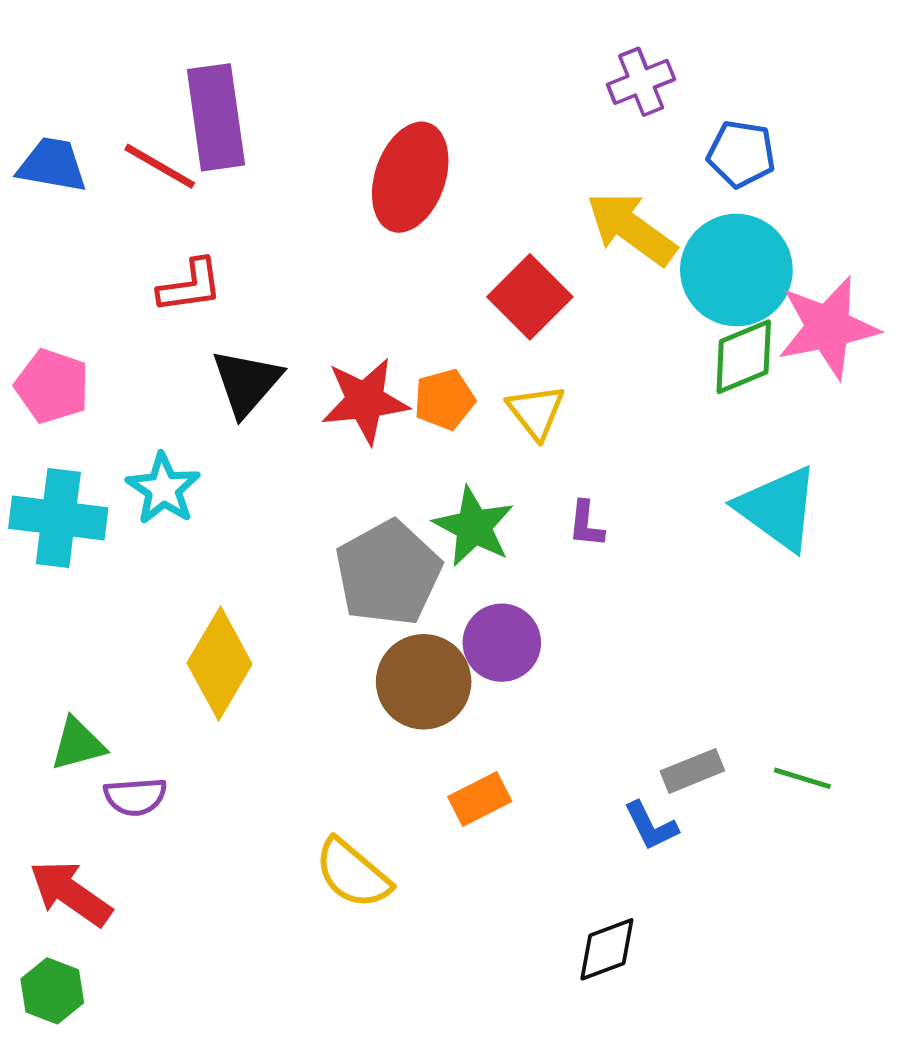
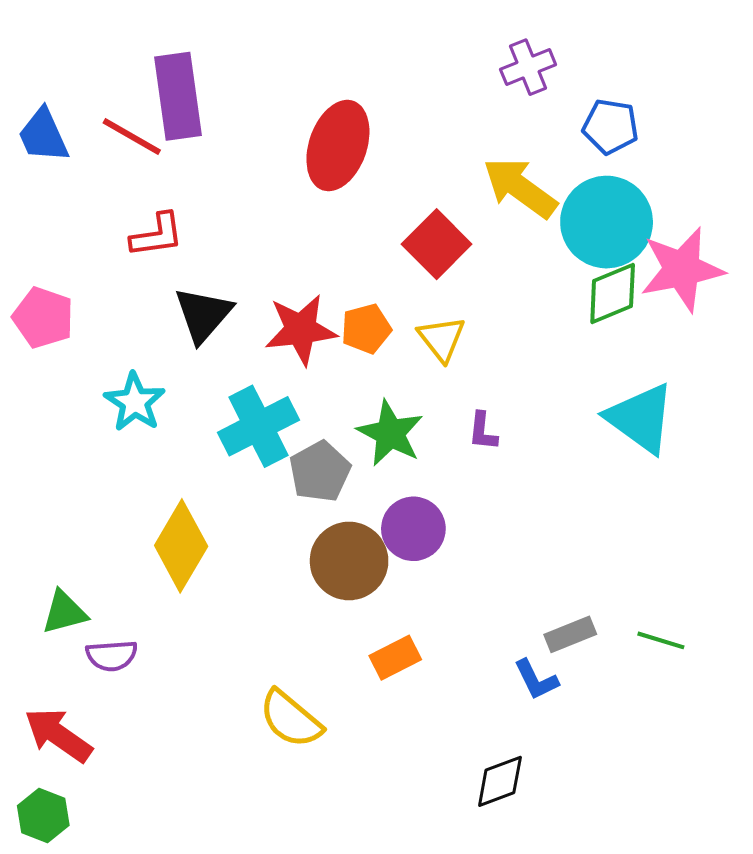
blue trapezoid: (52, 165) -> (43, 136), turned -124
cyan cross: (58, 518) -> (258, 426), moved, turned -34
gray pentagon: (388, 573) -> (320, 471), size x0.7

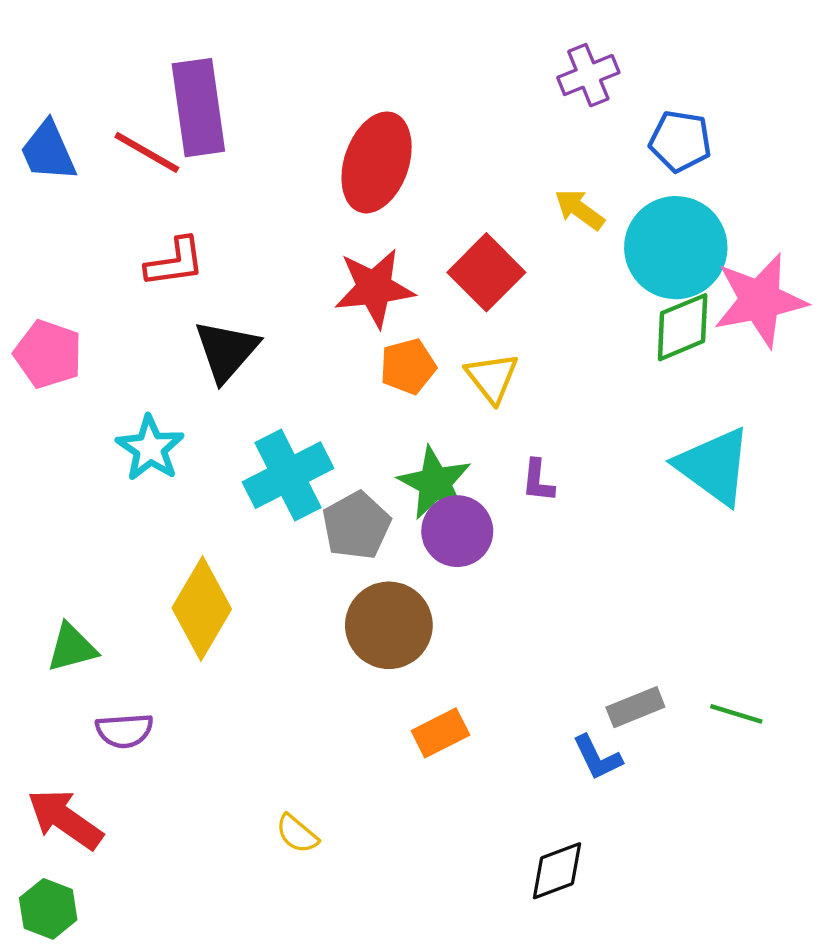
yellow arrow: (520, 188) -> (579, 210), size x0.6
red star: (301, 330) -> (374, 288), moved
purple circle: (413, 529) -> (457, 531), moved
green triangle: (64, 612) -> (72, 648), moved
yellow semicircle: (291, 719) -> (297, 834), moved, size x0.6

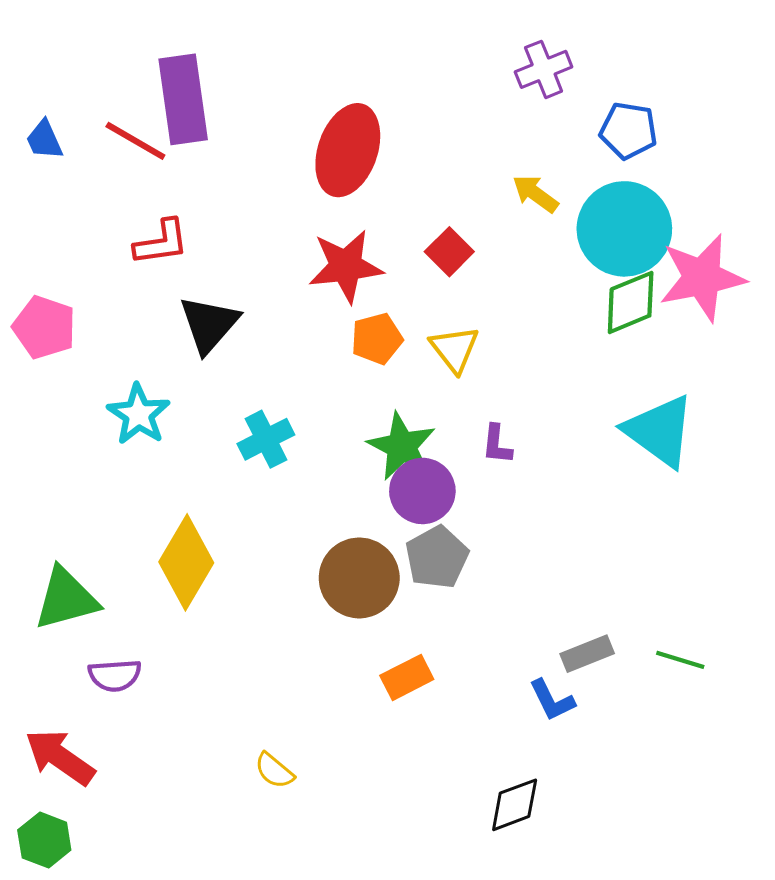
blue trapezoid: (48, 151) -> (44, 140), size x0.7
red square: (486, 272) -> (449, 252), size x0.7
cyan cross: (288, 475) -> (266, 439), size x0.7
gray pentagon: (356, 526) -> (437, 557), moved
green triangle: (72, 648) -> (66, 599), size x1.4

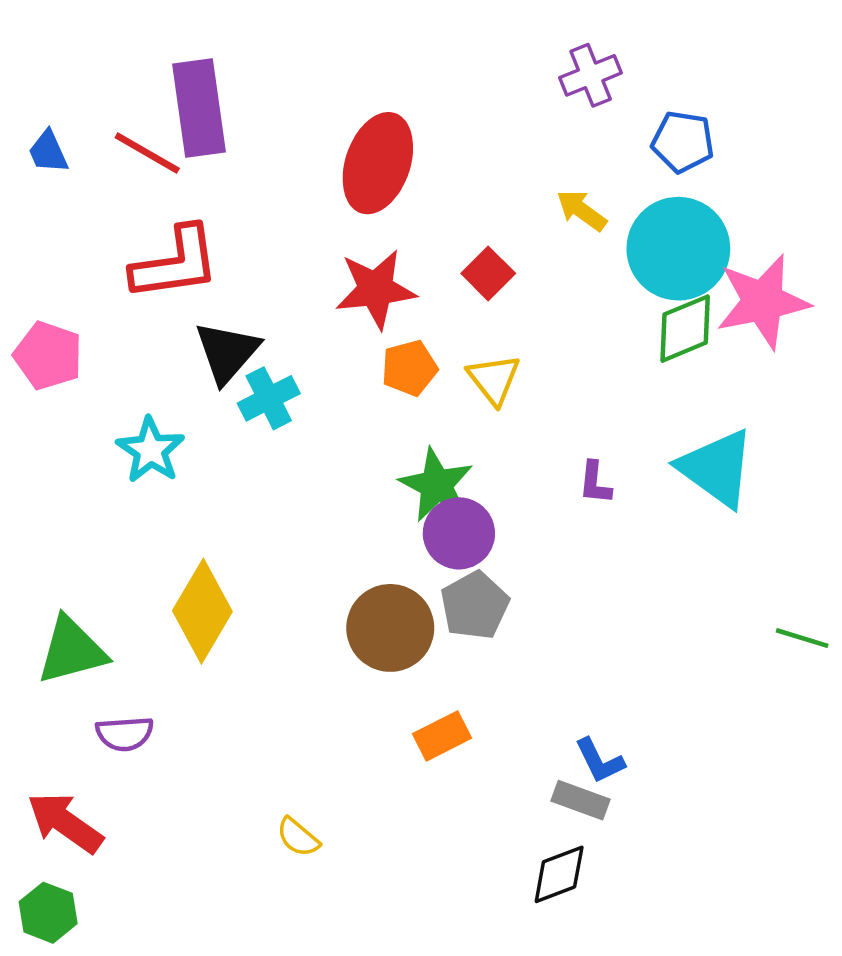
red L-shape: (161, 242) -> (175, 263), size x1.5
cyan cross: (266, 439) -> (269, 398), moved
purple L-shape: (497, 444) -> (595, 483), moved
gray rectangle: (587, 654) -> (580, 800), moved, turned 42
green line: (680, 660) -> (802, 638), moved

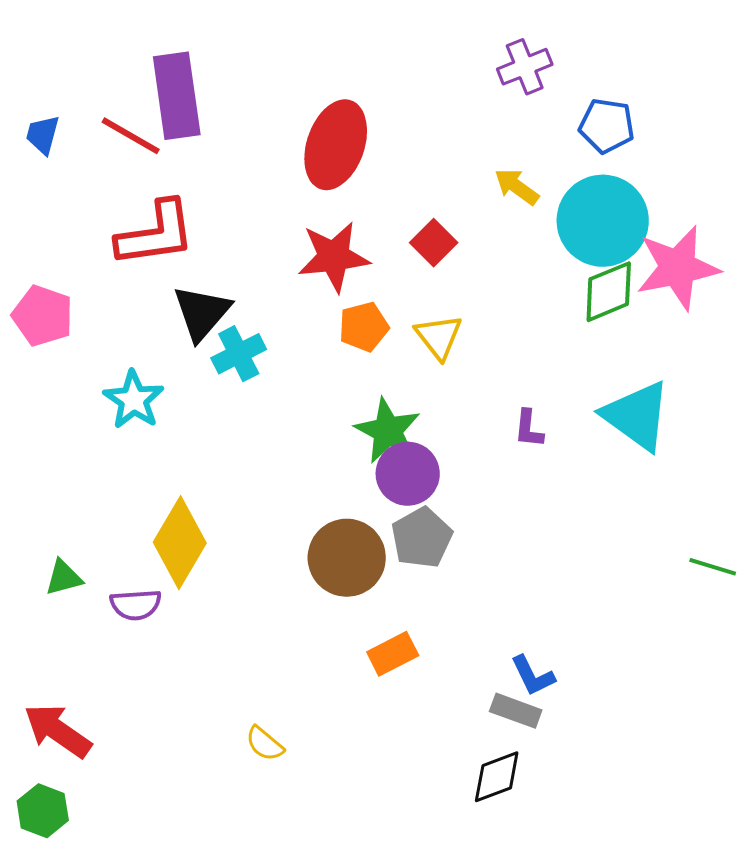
blue trapezoid: (48, 152) -> (43, 135), turned 39
green triangle: (72, 650) -> (64, 578), size x0.6
purple semicircle: (125, 734) -> (136, 605), moved

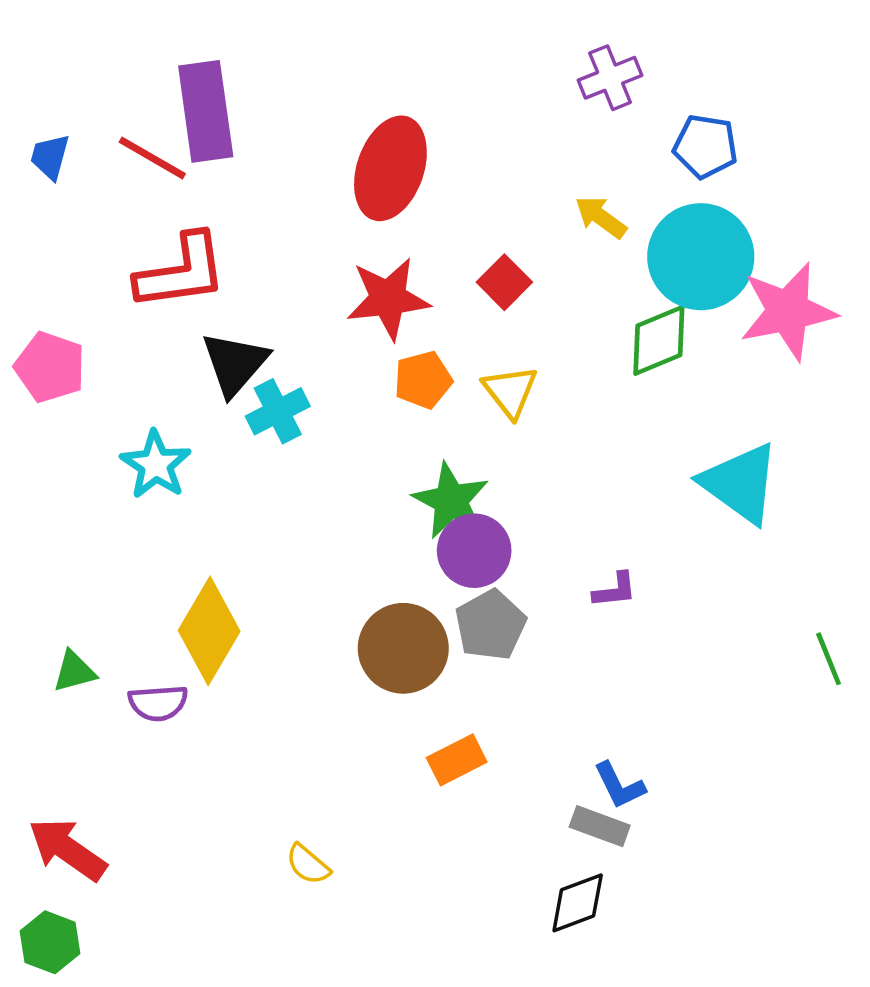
green diamond: (609, 292) -> (659, 340), moved
purple L-shape: (529, 429) -> (615, 590), moved, turned -102
green line: (713, 567) -> (829, 659), turned 51

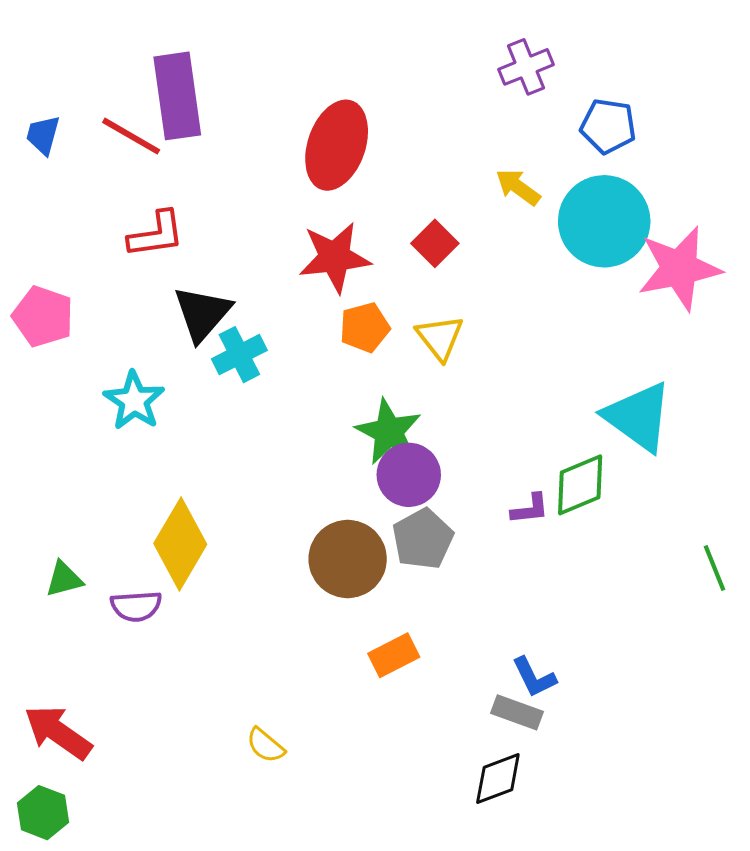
red L-shape: (181, 272) -> (156, 234), size x0.7
green diamond: (659, 340) -> (580, 485), moved

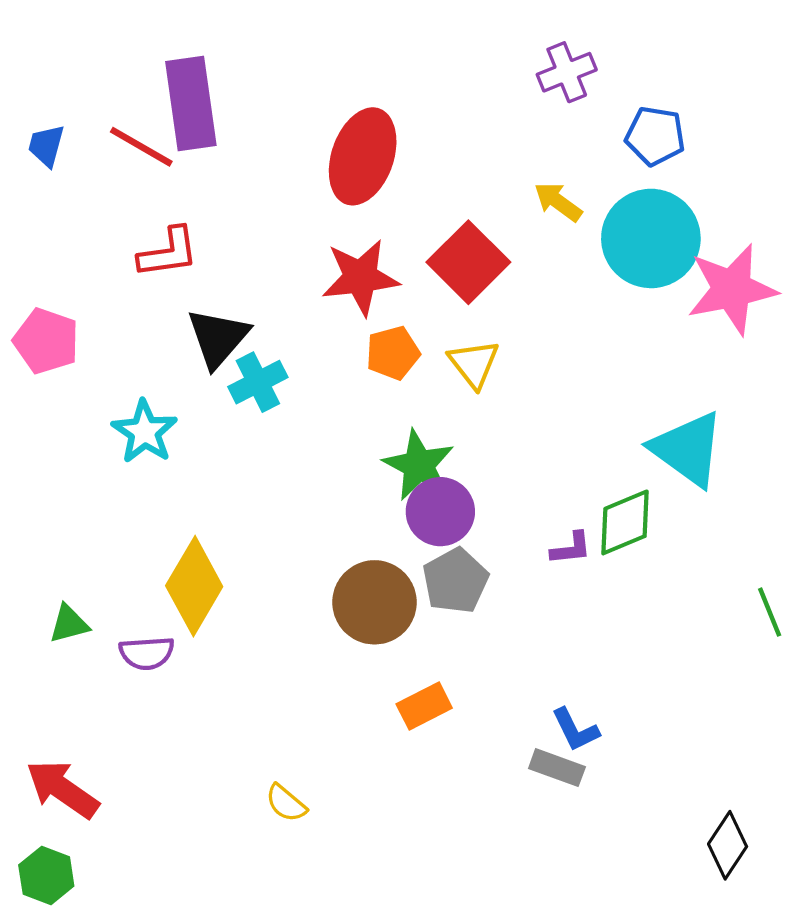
red square: (435, 243) -> (468, 262), size x1.6
black diamond: (498, 778) -> (728, 845), moved, turned -36

